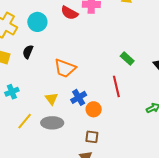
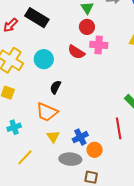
black semicircle: (28, 52) -> (55, 87), moved
orange trapezoid: (65, 68) -> (47, 112), moved
gray ellipse: (52, 123) -> (70, 159), moved

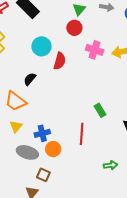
pink cross: (99, 45) -> (95, 50), moved
red semicircle: (76, 52) -> (60, 61), moved, turned -120
cyan circle: (44, 59) -> (41, 46), moved

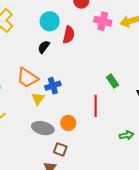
black semicircle: (30, 79) -> (44, 47), moved
yellow triangle: (16, 127) -> (38, 99), moved
blue cross: (42, 133) -> (53, 86), moved

